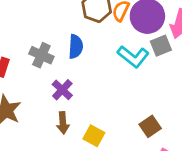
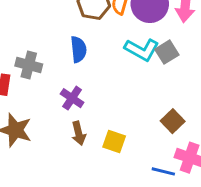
gray square: (161, 46) -> (167, 52), moved
gray cross: (41, 55) -> (29, 65), moved

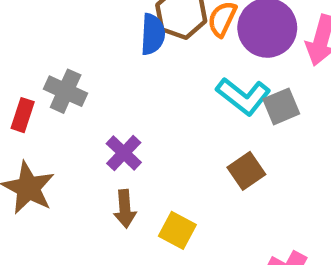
blue semicircle: (78, 49) -> (153, 34), moved
brown square: (173, 121) -> (246, 171), moved

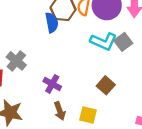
gray cross: (66, 91) -> (16, 61), turned 30
brown square: (246, 171) -> (106, 85), moved

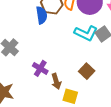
brown arrow: (60, 111) -> (56, 81), moved

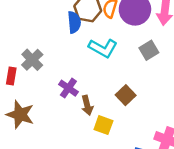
cyan L-shape: (86, 33) -> (103, 48), moved

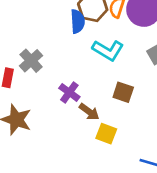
brown square: (126, 95) -> (123, 92), moved, turned -30
brown arrow: (87, 105) -> (89, 112), turned -42

